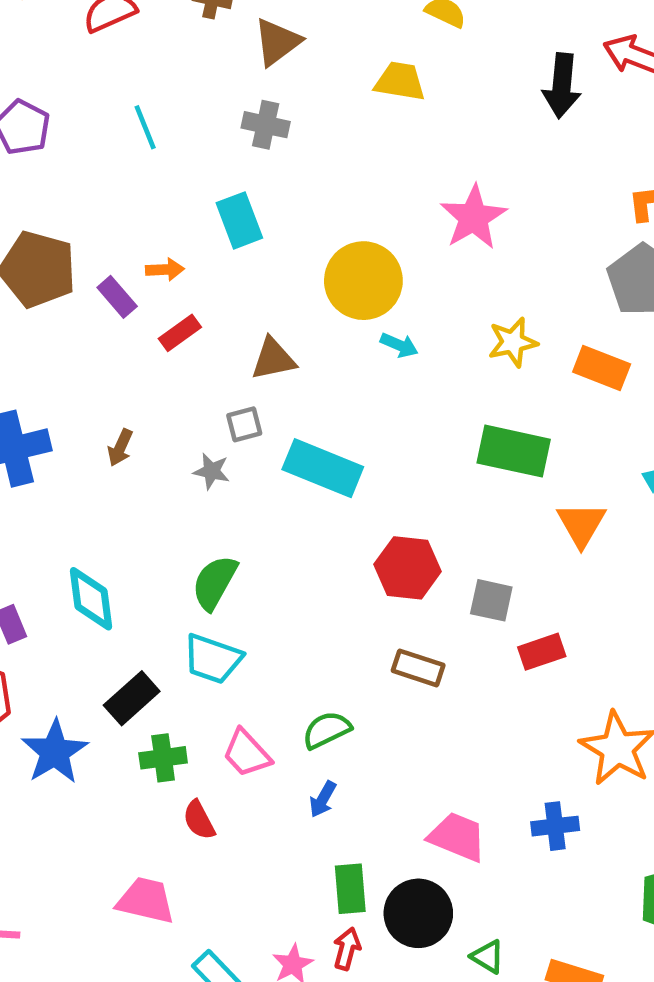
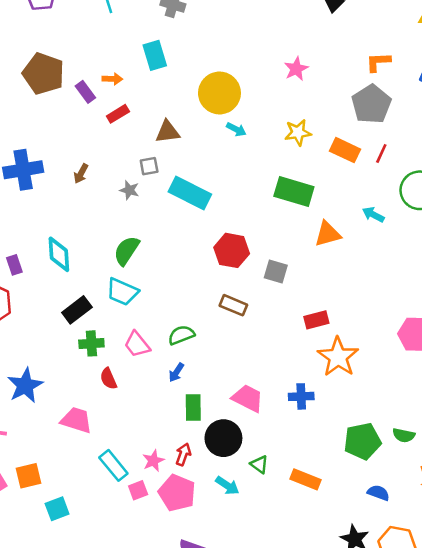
pink star: (473, 217) -> (296, 69), moved, size x0.7
orange triangle: (581, 524) -> (328, 234), turned 40
red rectangle: (542, 652) -> (316, 320), moved
blue star: (55, 752) -> (25, 385), moved
green rectangle: (350, 889) -> (193, 408), moved

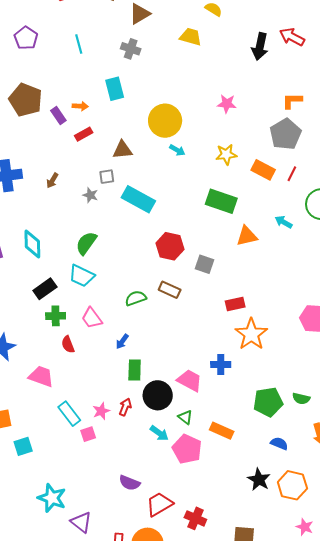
pink star: (296, 69) -> (227, 104), turned 30
green semicircle: (181, 335) -> (136, 298), moved
pink trapezoid: (248, 398) -> (190, 380), moved
pink pentagon: (177, 493) -> (187, 449), moved

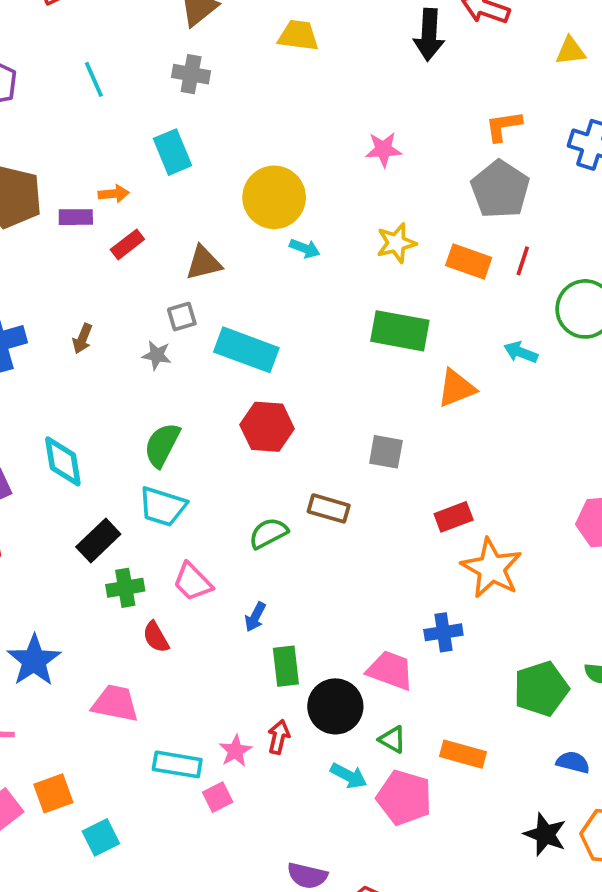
purple rectangle: (58, 116) -> (76, 217), turned -48
red hexagon: (170, 246) -> (267, 427), moved
cyan rectangle: (69, 414) -> (177, 764), turned -35

